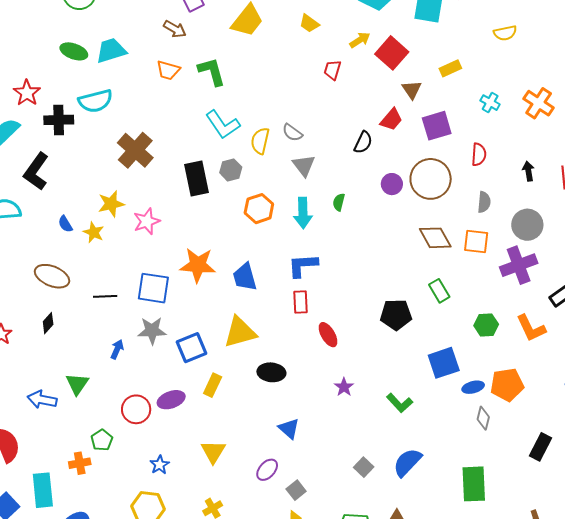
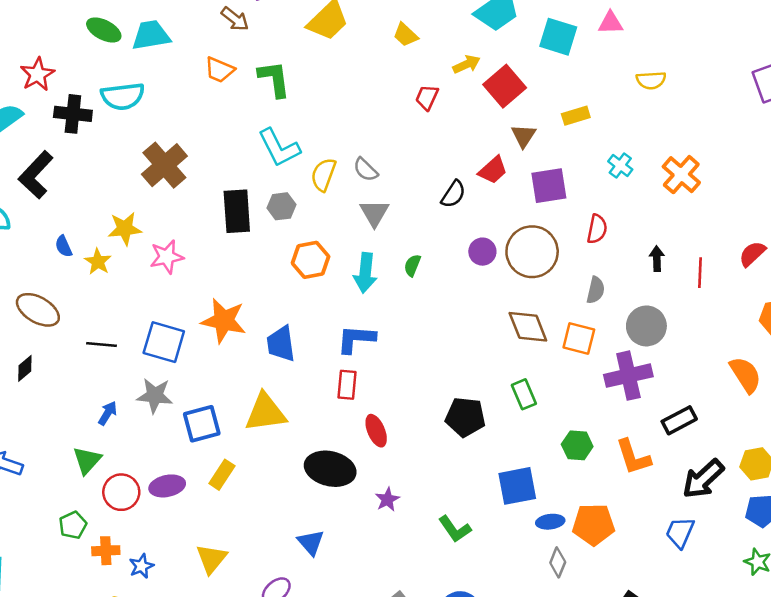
black ellipse: (271, 372) -> (330, 469), moved, size x1.4
green triangle: (77, 384) -> (87, 460), moved
orange cross: (80, 463) -> (106, 551), moved

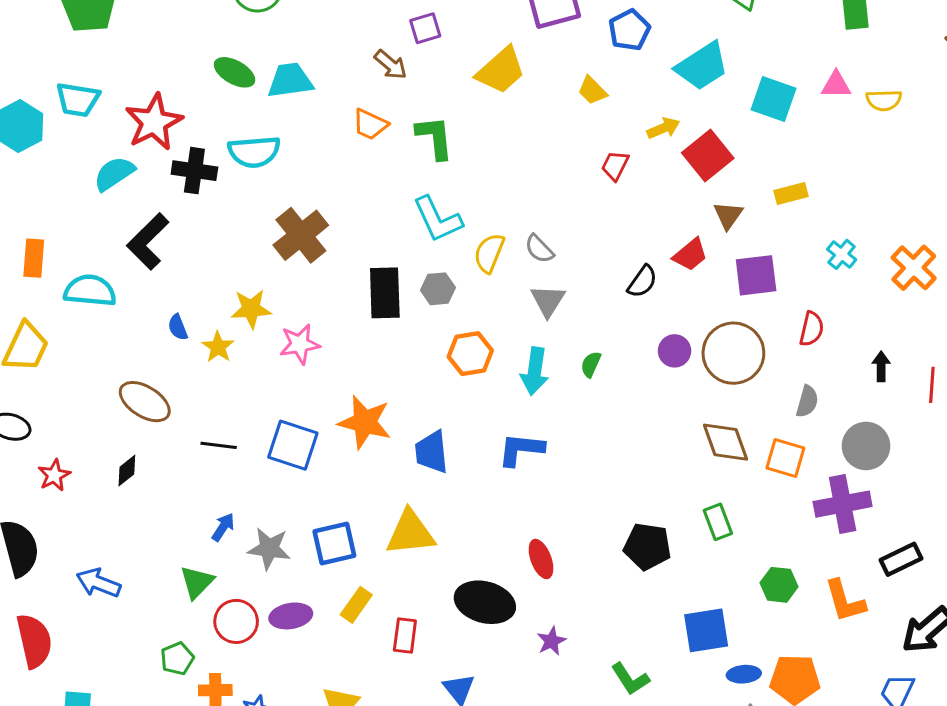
red star: (37, 74) -> (154, 122), size x1.4
yellow semicircle: (651, 80) -> (884, 100), moved
red rectangle: (347, 385) -> (405, 635), moved
gray star: (155, 396) -> (269, 549), moved

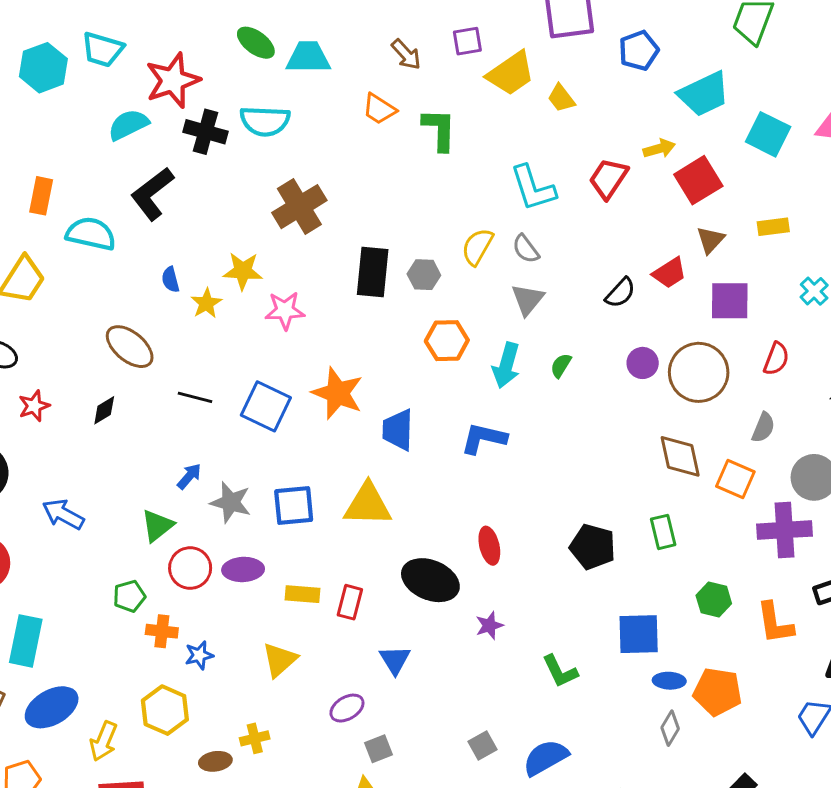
purple square: (425, 28) -> (467, 41), moved
yellow trapezoid: (592, 91) -> (561, 98), moved
red trapezoid: (615, 166) -> (608, 178), size x1.4
cyan L-shape: (438, 219) -> (533, 188), moved
yellow rectangle: (356, 605) -> (302, 594), moved, turned 52

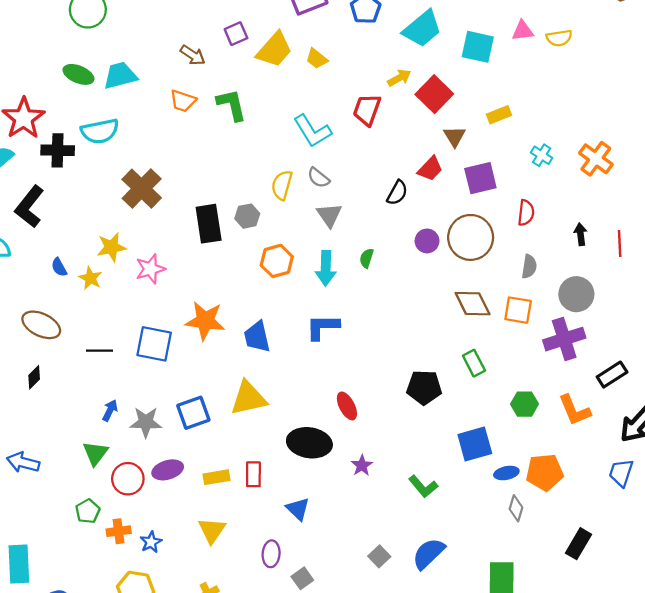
purple ellipse: (347, 708) -> (271, 554), turned -40

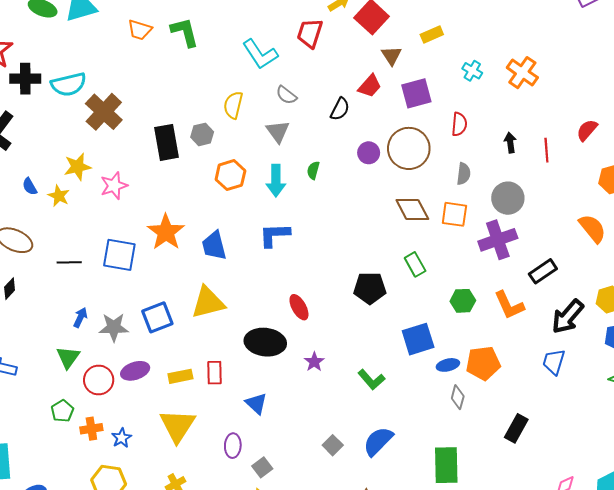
cyan semicircle: (100, 131) -> (69, 84), moved
gray semicircle: (318, 178) -> (286, 95), moved
orange star: (205, 321) -> (166, 232), turned 30
yellow triangle: (212, 530) -> (177, 426), size x1.4

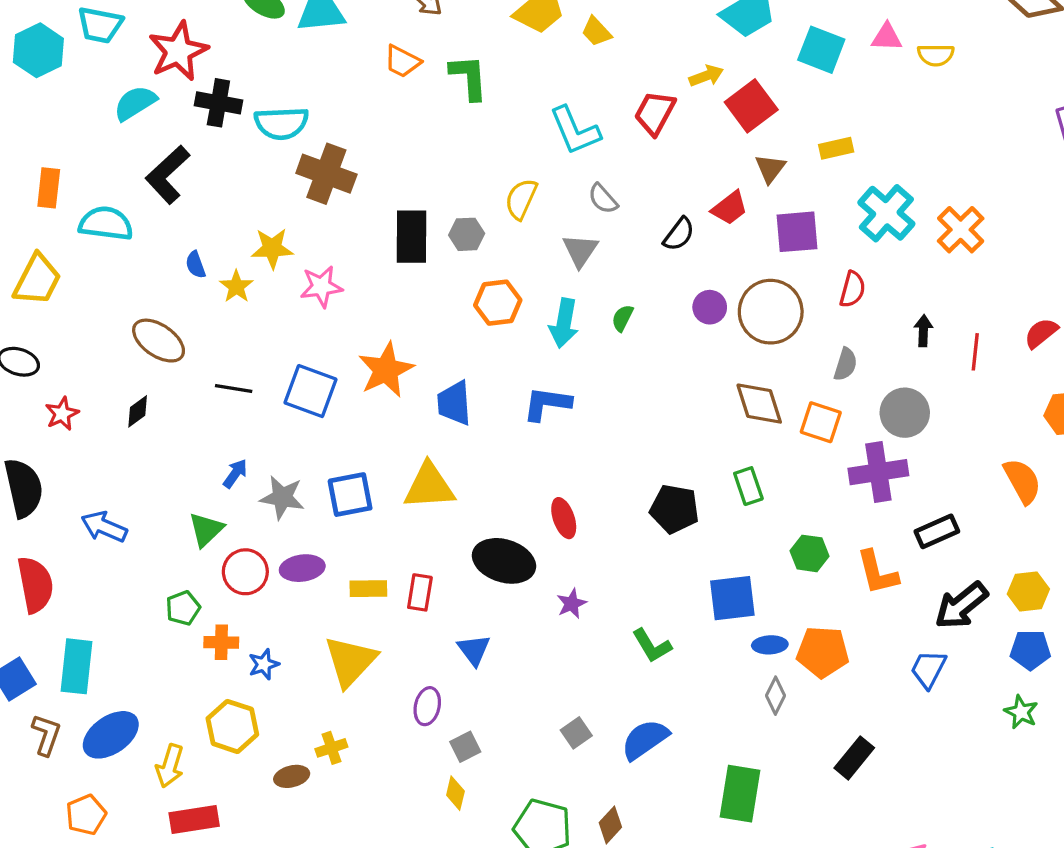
cyan cross: (472, 71) -> (886, 213), size x1.8
brown cross: (104, 112) -> (326, 174), turned -33

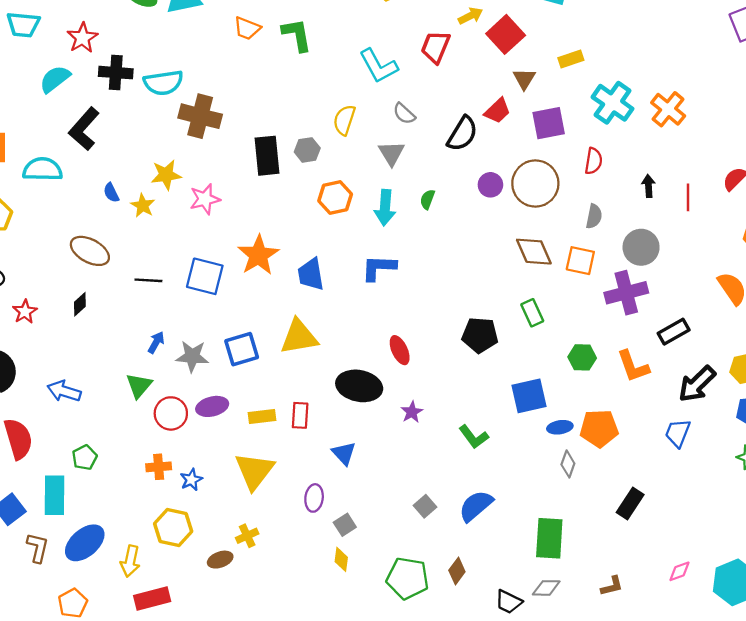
red star: (178, 51) -> (82, 38), size x0.7
black semicircle: (679, 234) -> (462, 134), size x1.4
green pentagon: (183, 608) -> (85, 458), moved

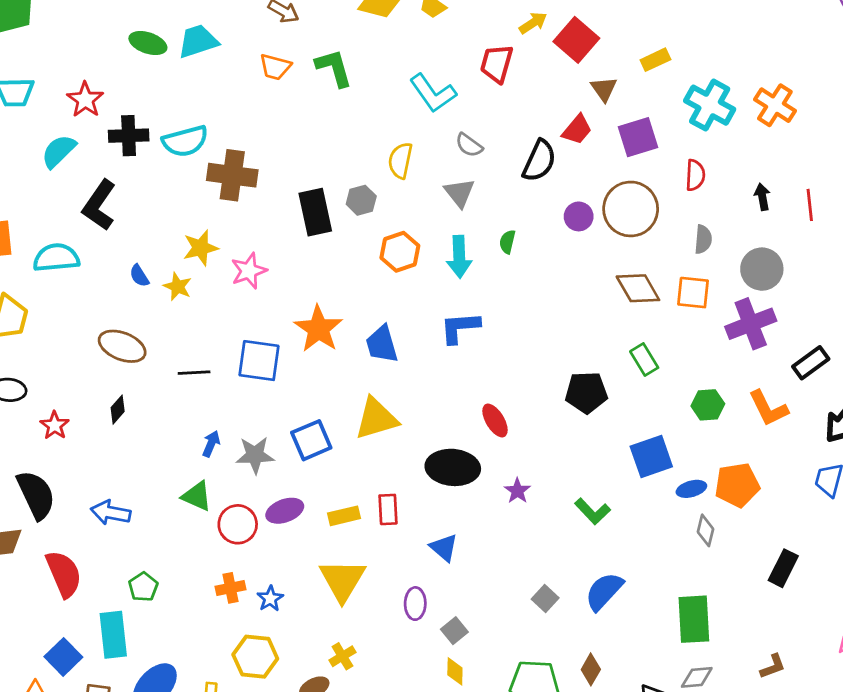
green triangle: (139, 386) -> (197, 496), turned -40

